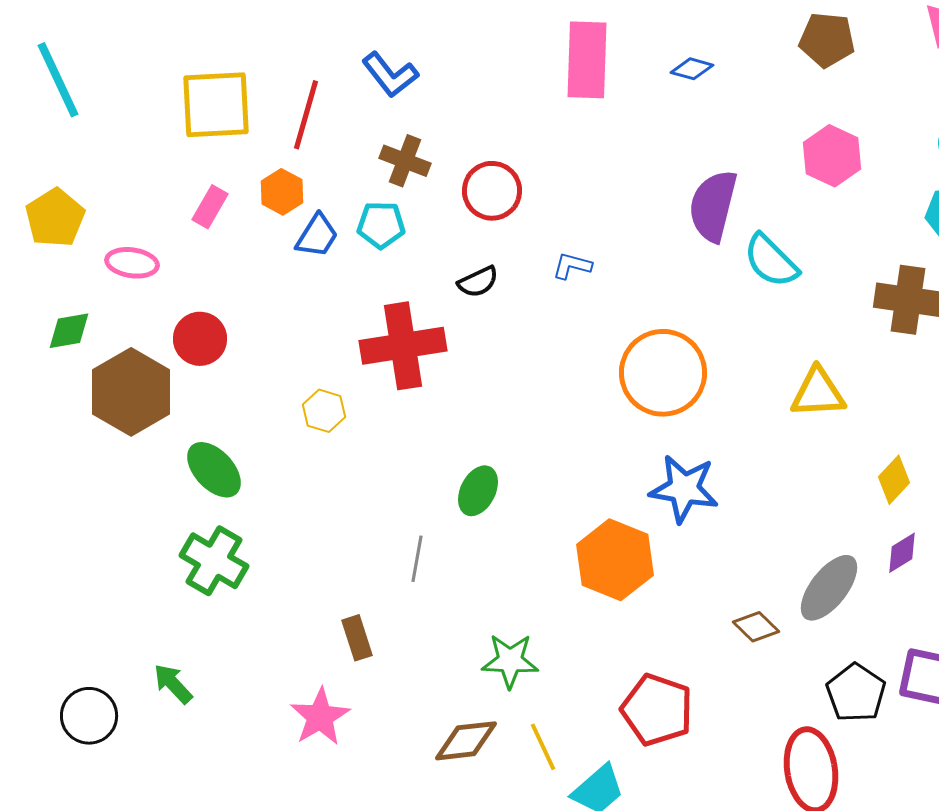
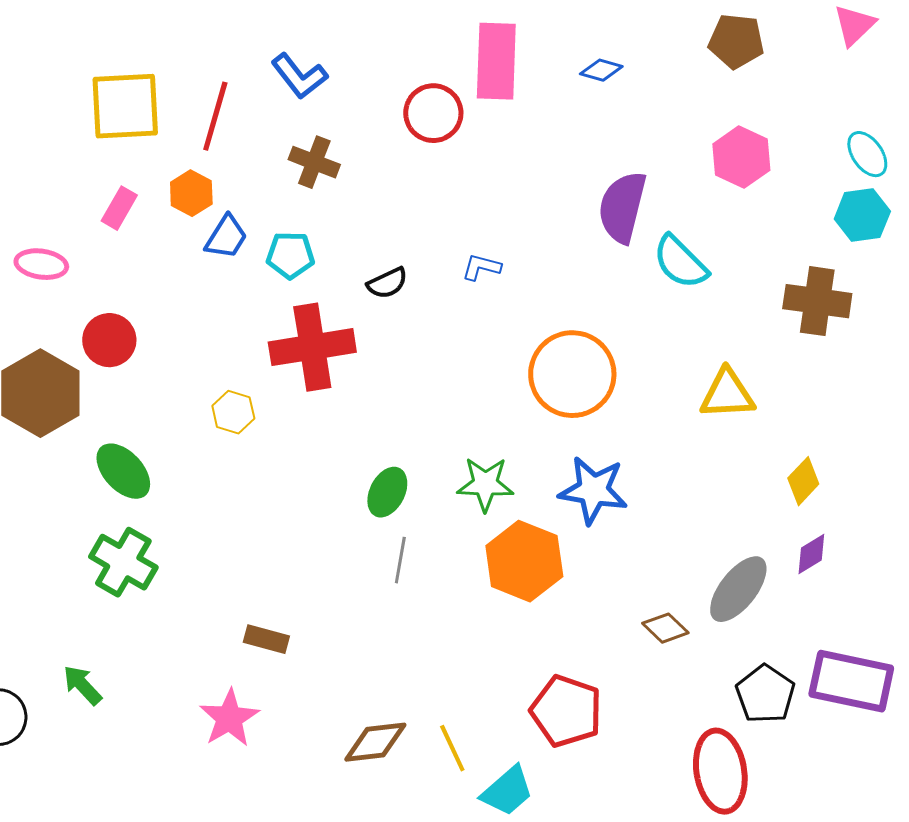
red circle: (492, 191) -> (433, 113), moved
cyan pentagon: (381, 225) -> (290, 255), moved
gray line: (417, 559) -> (400, 560), moved
brown rectangle: (357, 638) -> (266, 639), turned -57
green star: (510, 661) -> (485, 484), moved

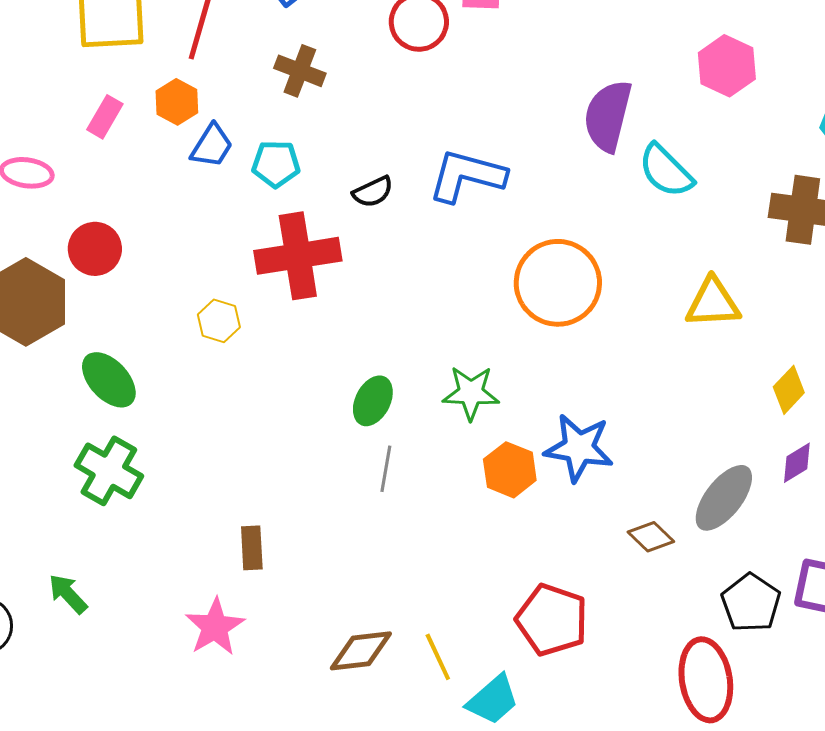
blue L-shape: (481, 267) -> (467, 176), size x2.0
blue star: (593, 490) -> (579, 448), moved
orange hexagon: (524, 561) -> (510, 470), size x0.7
brown rectangle: (266, 639) -> (252, 548), turned 72

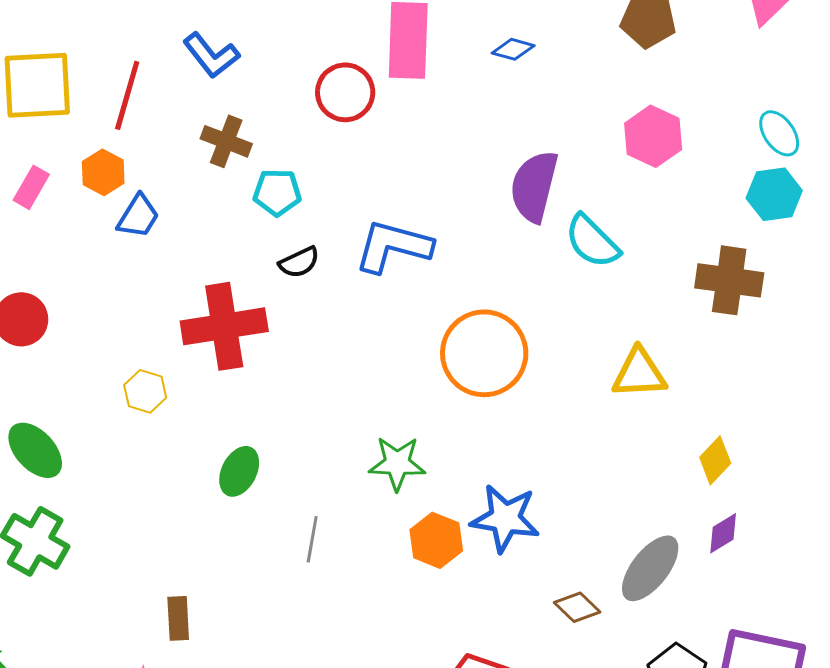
cyan pentagon: (276, 164) -> (277, 192), moved
green ellipse: (373, 401) -> (239, 471), moved

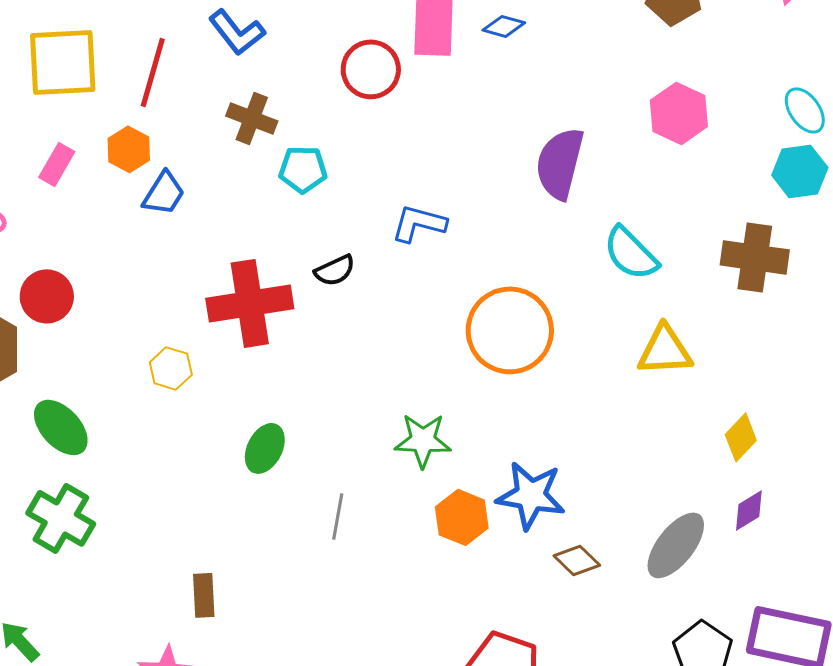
blue diamond: (513, 49) -> (504, 26), moved
cyan semicircle: (592, 241) -> (631, 253), moved
blue L-shape: (393, 246) -> (419, 223), size x0.7
black semicircle: (299, 262) -> (335, 270), moved
brown diamond: (577, 607) -> (577, 560), moved

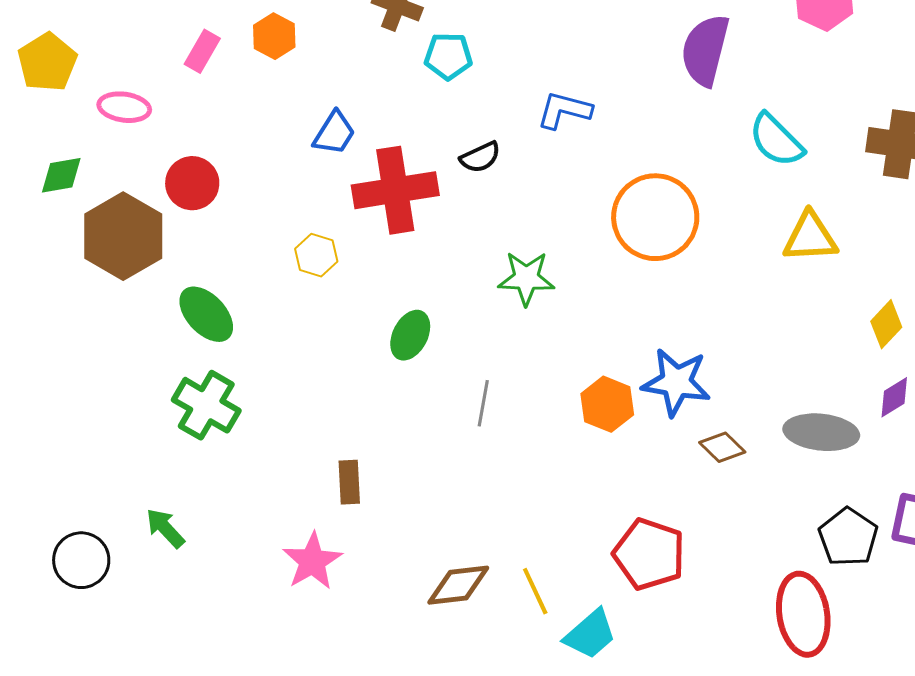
blue trapezoid: (164, 193) -> (334, 133), moved
green star: (423, 440) -> (526, 278), moved
gray ellipse: (676, 545) -> (821, 432), turned 58

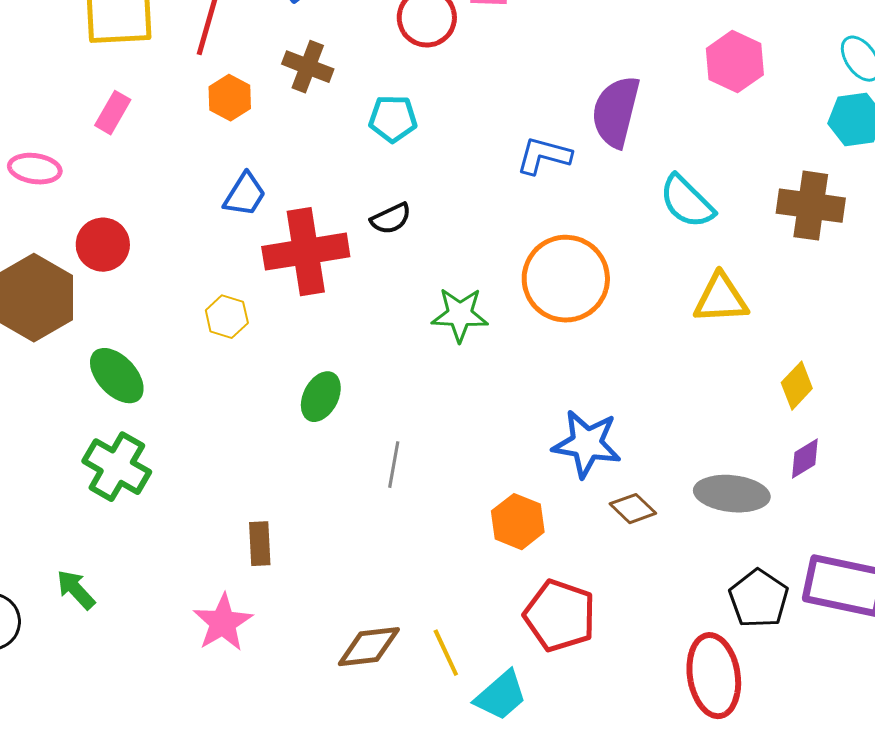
orange hexagon: (274, 36) -> (230, 98), moved
cyan pentagon: (448, 56) -> (393, 119), moved
blue L-shape: (564, 110) -> (544, 156), moved
green star: (526, 278) -> (460, 315), moved
orange hexagon: (607, 404) -> (518, 522), moved

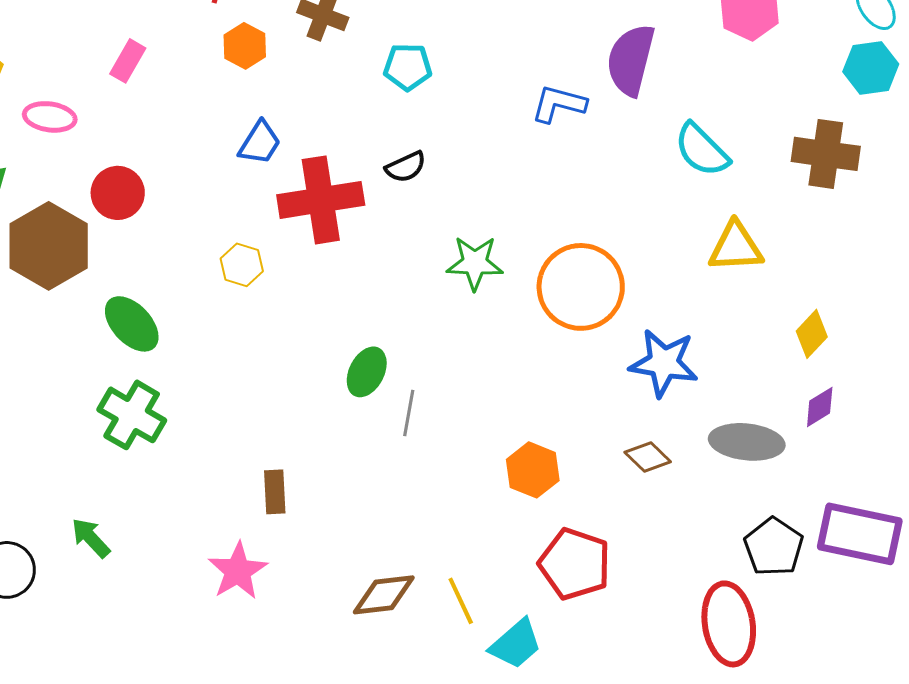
orange circle: (566, 279) -> (581, 287), moved
green ellipse: (321, 397) -> (367, 372), moved
blue star: (587, 444) -> (664, 363), moved

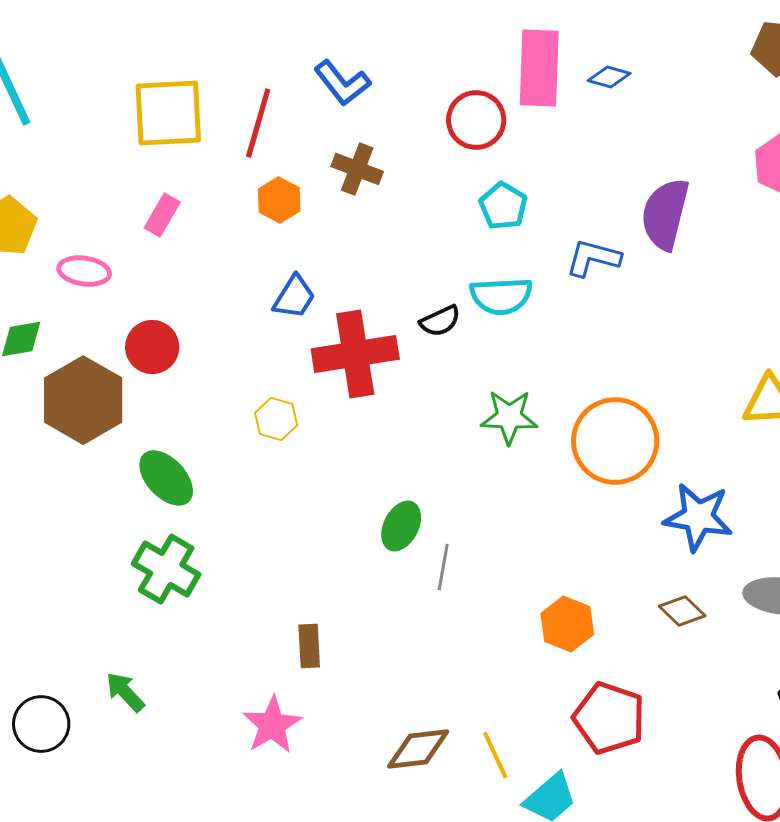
cyan pentagon: (408, 67) -> (503, 206), moved, turned 30
cyan semicircle: (702, 150) -> (501, 296), moved, turned -48

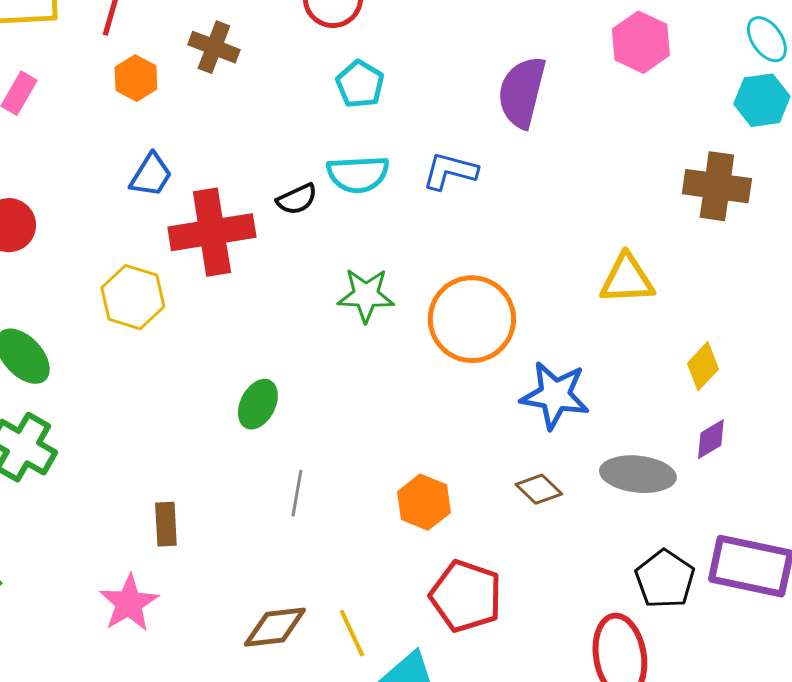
blue L-shape: (593, 258) -> (450, 171), moved
yellow hexagon: (276, 419) -> (133, 297), size x1.5
gray line: (443, 567) -> (297, 493), moved

